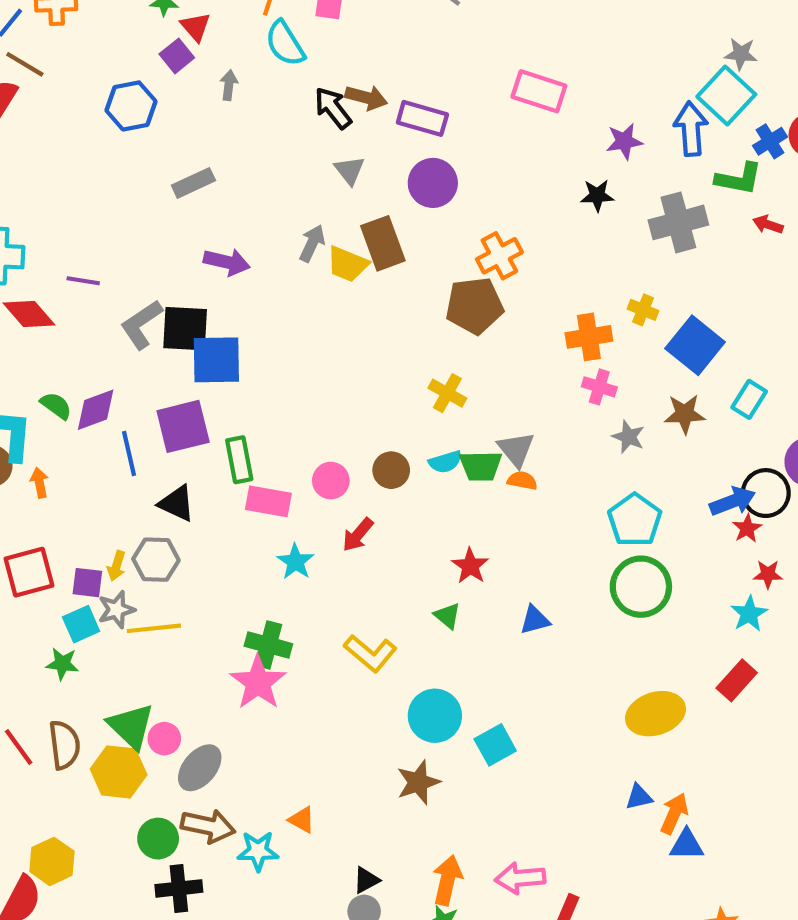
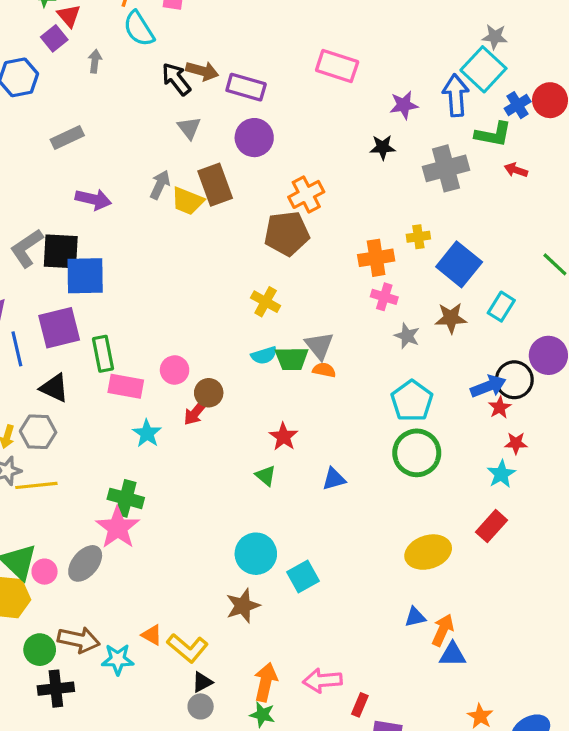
yellow cross: (643, 310) -> (418, 237), turned -30
brown circle: (391, 470) -> (209, 393), moved
yellow L-shape: (370, 653) -> (188, 648), moved
gray ellipse: (200, 768) -> (85, 563), moved

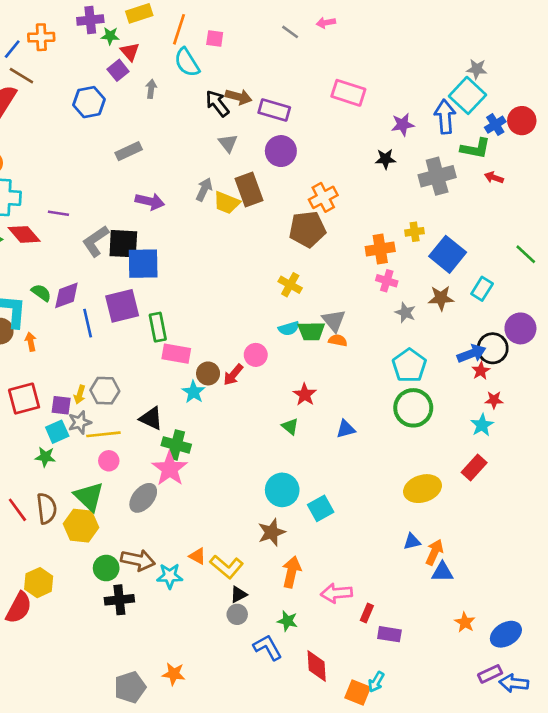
pink circle: (175, 370) -> (256, 355), moved
black triangle: (54, 388) -> (151, 418), moved
brown circle: (209, 393) -> (208, 373), moved
pink circle: (45, 572) -> (109, 461), moved
orange arrow: (266, 682) -> (291, 572), moved

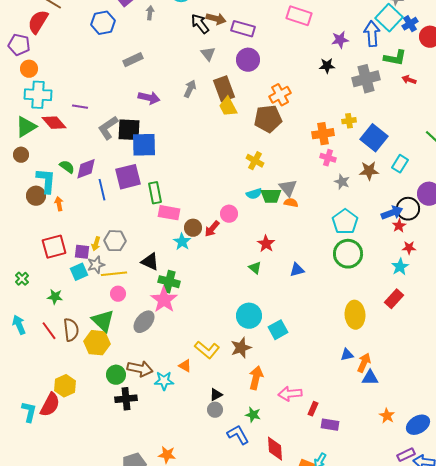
blue cross: (495, 125) -> (410, 24), moved
yellow trapezoid: (227, 203) -> (228, 107), moved, turned 40
green star: (45, 457) -> (55, 297), moved
yellow ellipse: (423, 489) -> (355, 315), turned -76
yellow L-shape: (227, 567) -> (207, 350), moved

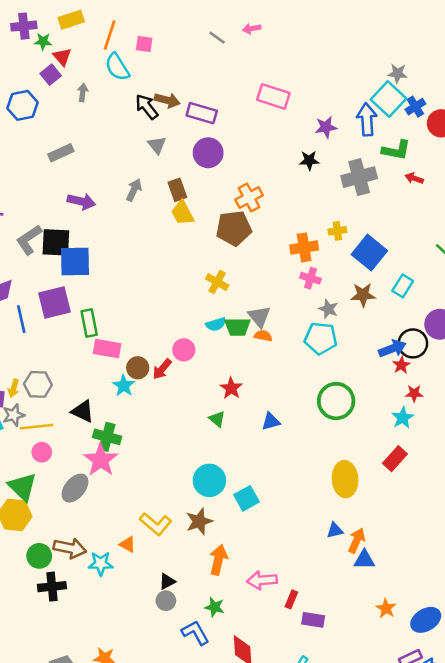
brown rectangle: (224, 89) -> (177, 190), size x0.7
cyan pentagon: (345, 222) -> (321, 338), moved, turned -30

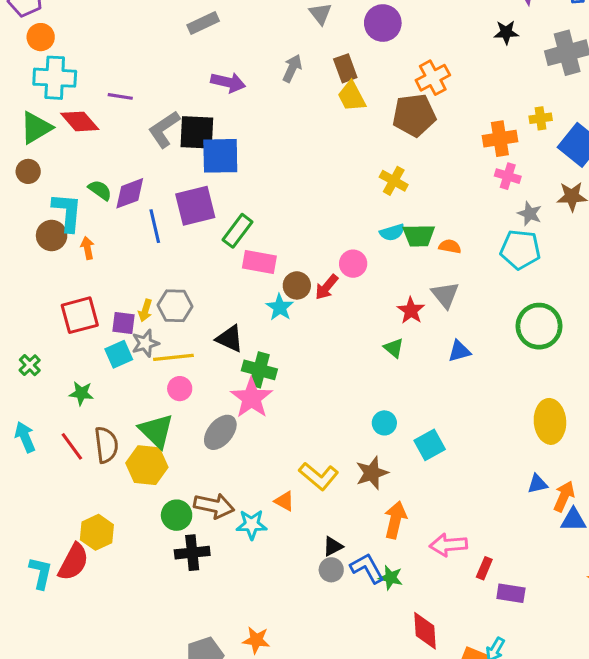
gray triangle: (259, 317) -> (445, 295), moved
green rectangle: (89, 323) -> (237, 231), turned 48
cyan circle: (209, 480) -> (384, 423), size x0.6
blue L-shape: (195, 633) -> (367, 568), moved

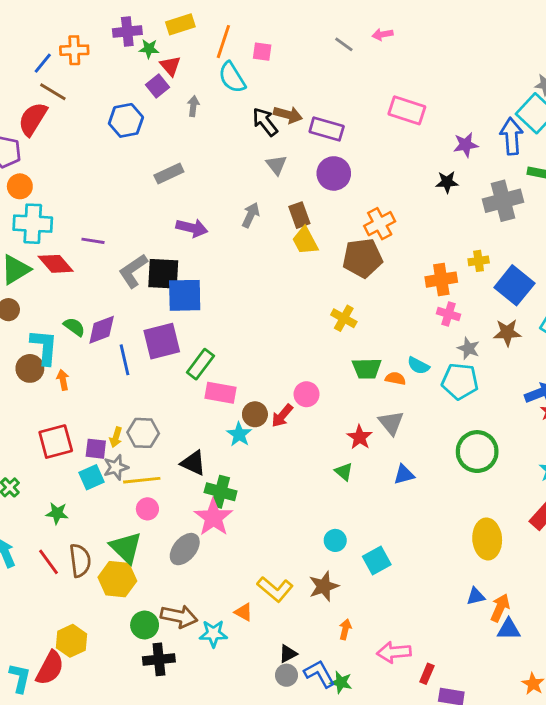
cyan semicircle: (392, 232) -> (418, 366), moved, turned 45
orange arrow: (395, 520) -> (345, 629), size x0.6

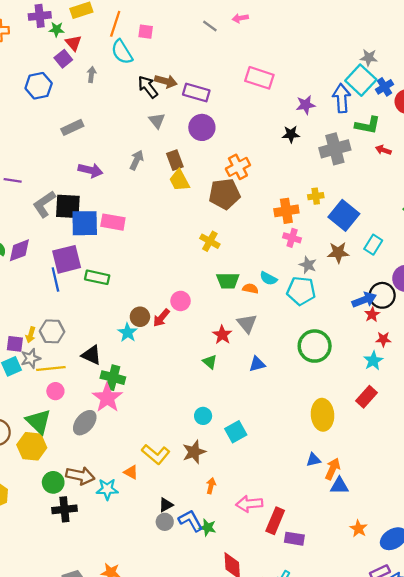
blue line: (124, 360) -> (55, 280), moved
green rectangle: (200, 364) -> (97, 277), turned 65
pink rectangle: (221, 393) -> (113, 222), moved
red rectangle: (427, 674) -> (275, 521), size x1.6

